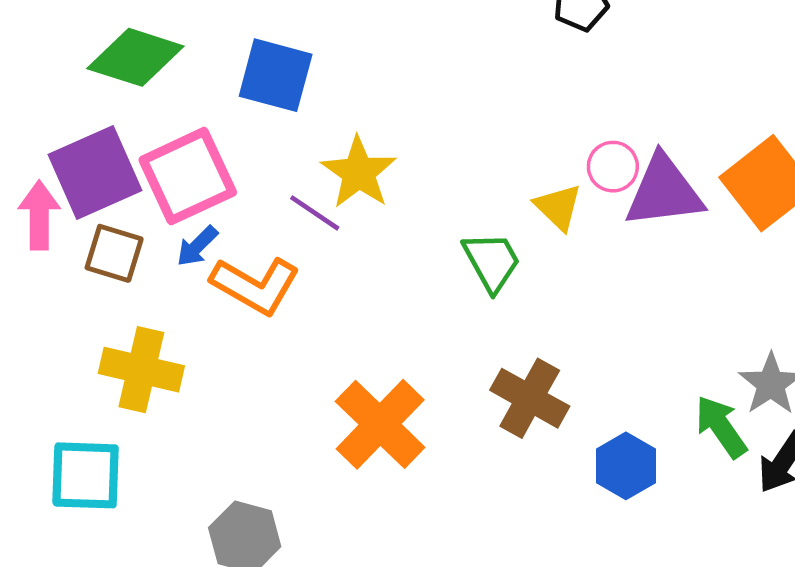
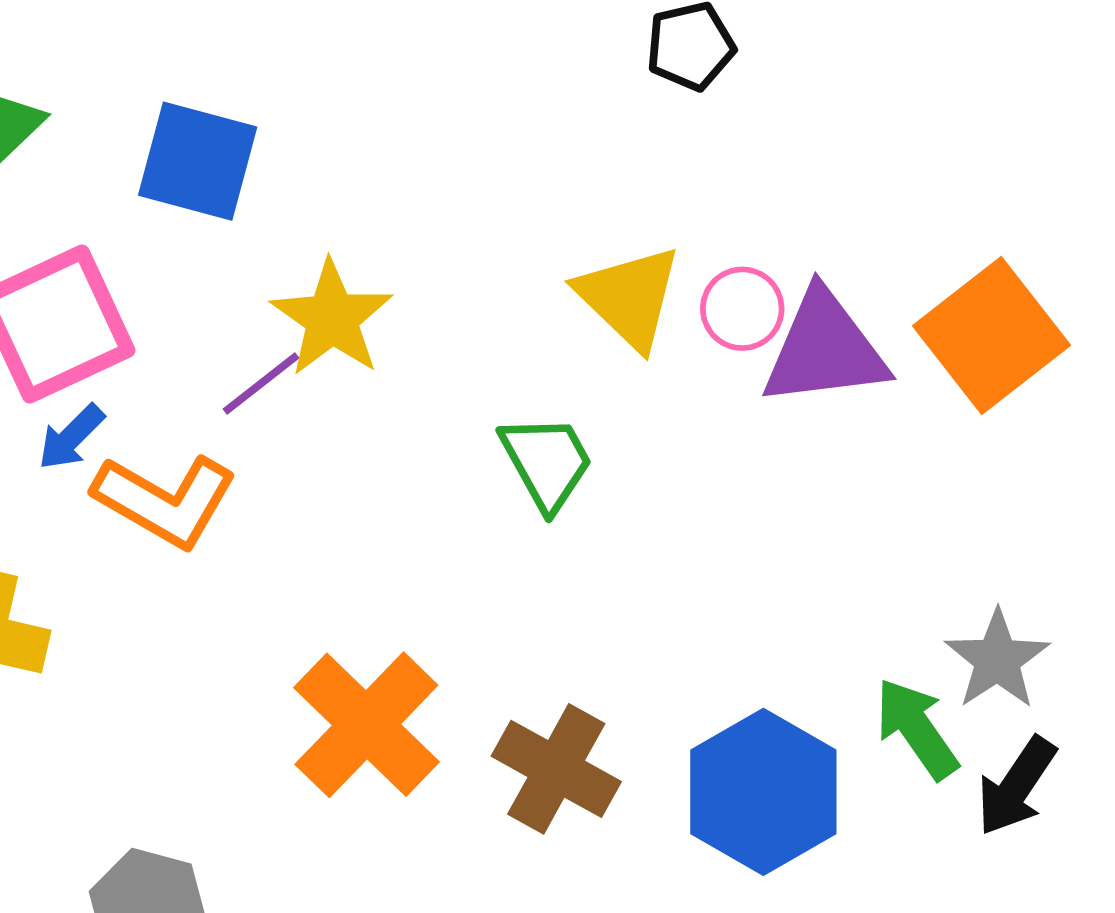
yellow triangle: (558, 207) -> (629, 297), moved, size x1.4
purple line: (315, 213) -> (261, 383), turned -72
brown cross: (530, 398) -> (556, 769), moved
blue hexagon: (626, 466) -> (763, 792), size x1.5

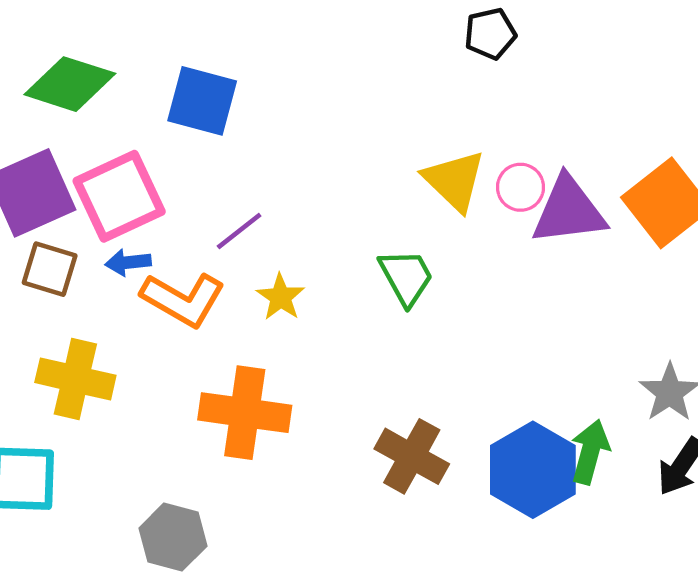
yellow star: (332, 318) -> (281, 297), moved, size x0.7
blue arrow: (71, 437) -> (128, 262), turned 39
orange cross: (366, 725) -> (245, 413), moved, turned -36
green arrow: (917, 729) -> (590, 452), moved, turned 50

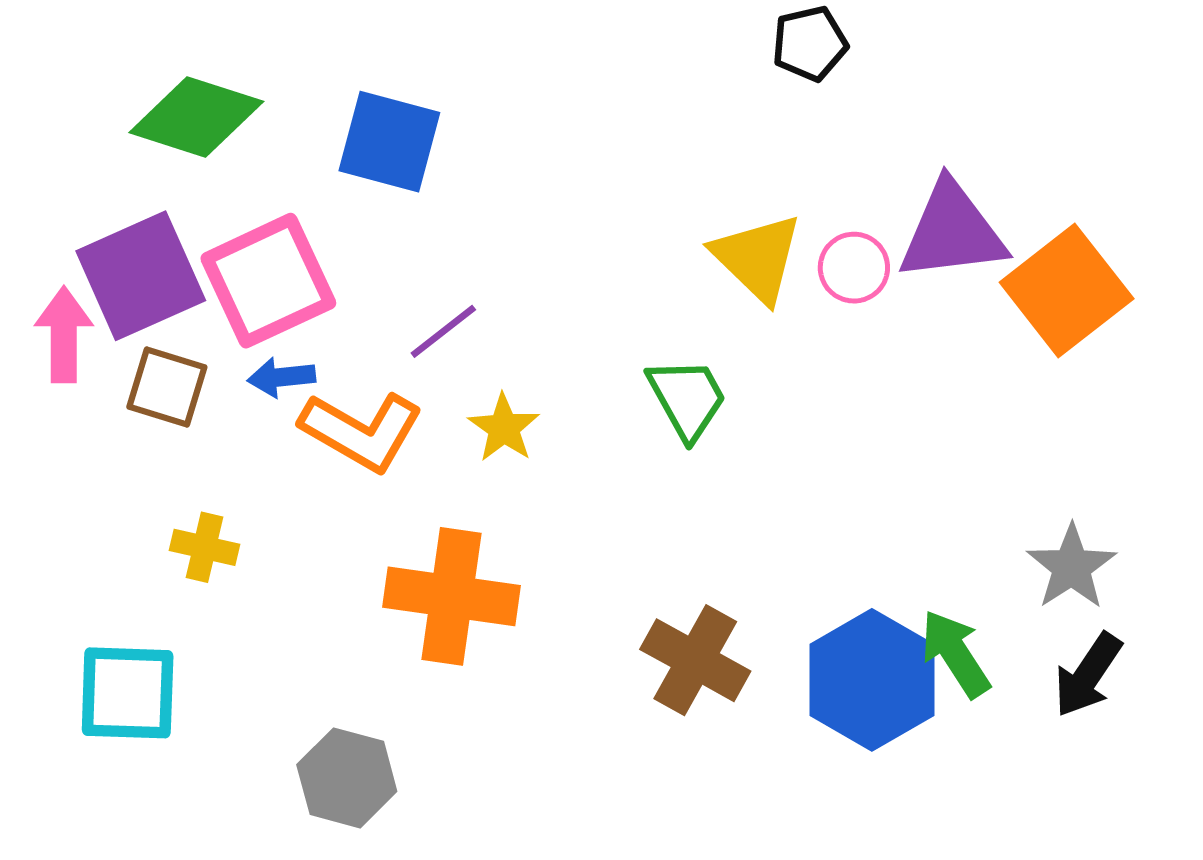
purple triangle: (569, 211) -> (952, 232), moved
yellow cross: (75, 379) -> (204, 547), size x0.6
green arrow: (590, 452) -> (955, 654), turned -48

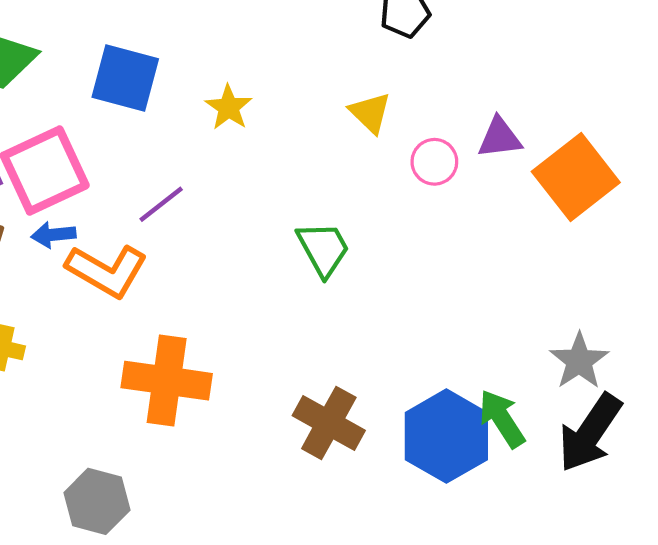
purple triangle: (952, 232) -> (500, 138), size x0.6
yellow triangle: (757, 258) -> (370, 113), moved, size x0.7
yellow star: (504, 428) -> (229, 107), moved
black arrow: (1088, 675) -> (590, 433), size x1.4

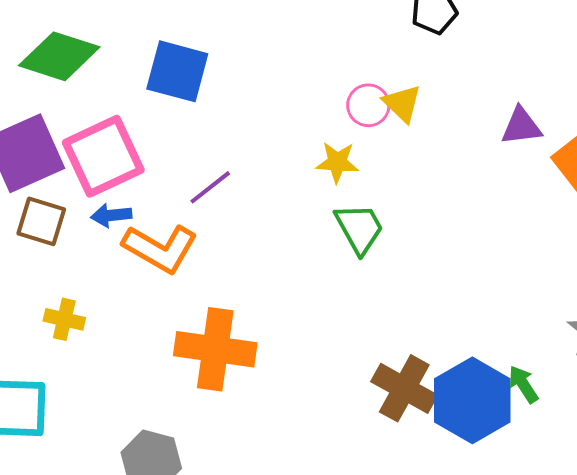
yellow star: (229, 107) -> (337, 162), moved, turned -30
pink circle: (434, 162) -> (368, 105), moved
green arrow: (502, 419) -> (523, 384), size x0.7
brown cross: (329, 423) -> (404, 388), moved

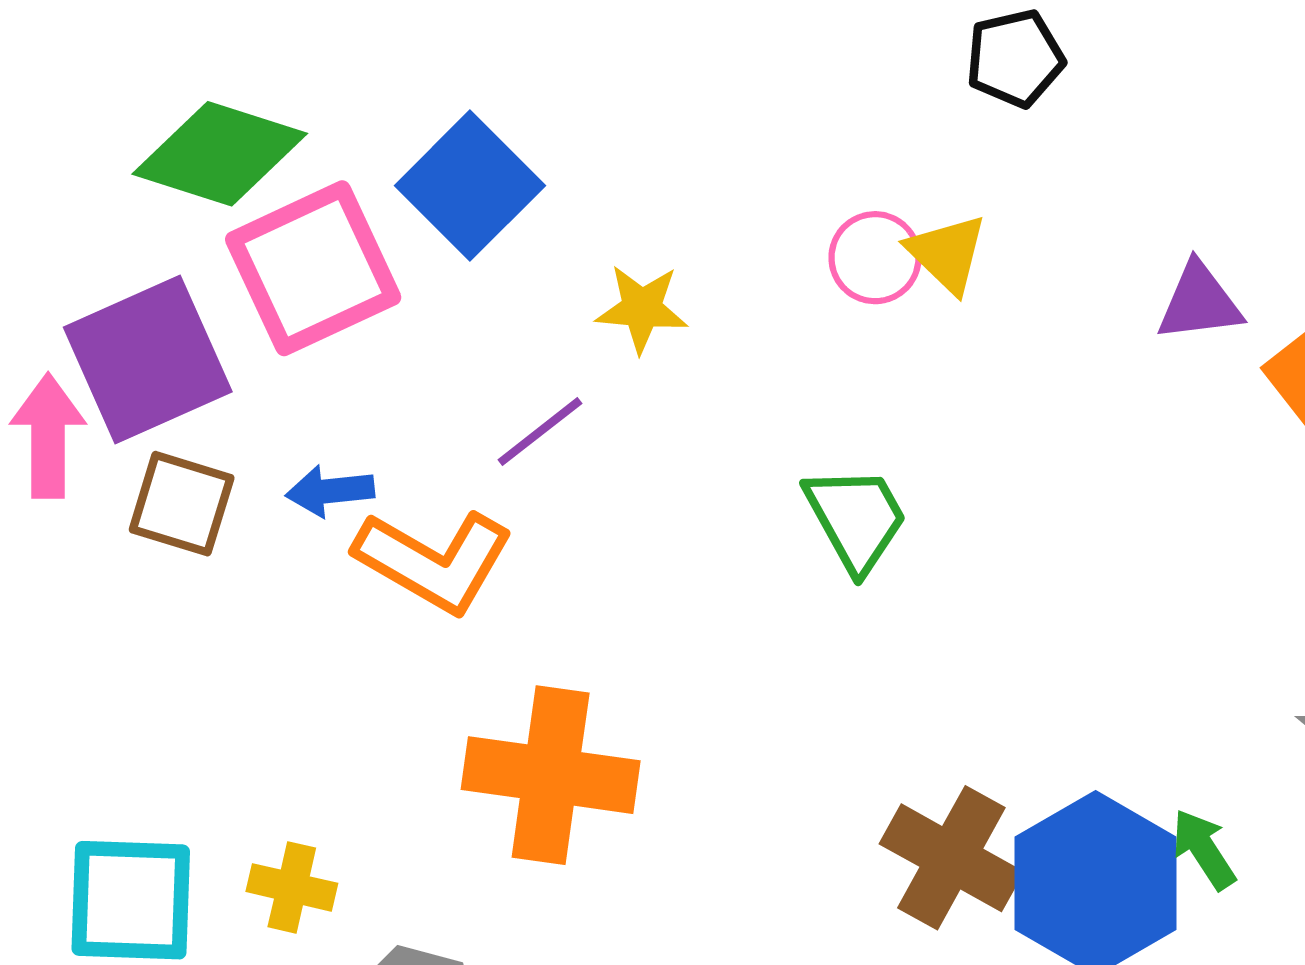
blue square: (177, 71) -> (470, 186), turned 30
pink square: (103, 156) -> (313, 268), moved
yellow star: (337, 162) -> (642, 309), moved
yellow cross: (64, 319) -> (292, 887), moved

